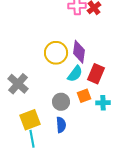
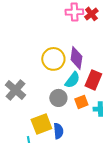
gray circle: (61, 102) -> (58, 98), moved
yellow square: (30, 120) -> (41, 124), moved

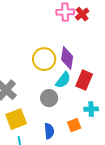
orange square: (81, 102) -> (74, 125), moved
yellow square: (41, 124) -> (16, 119), moved

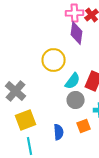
purple diamond: (67, 58) -> (77, 33), moved
gray circle: (49, 98) -> (76, 100), moved

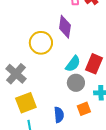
purple diamond: (77, 33) -> (65, 27), moved
yellow circle: (54, 60) -> (41, 43), moved

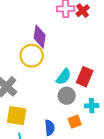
purple diamond: (65, 27) -> (40, 37), moved
yellow square: (26, 103) -> (17, 116), turned 30

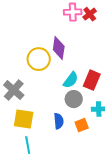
purple diamond: (40, 37) -> (59, 48), moved
blue semicircle: (50, 128) -> (59, 121), moved

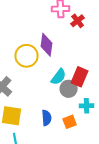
red cross: (90, 14) -> (78, 21), moved
gray circle: (74, 99) -> (69, 89), moved

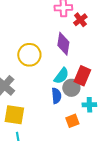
purple diamond: (47, 45) -> (63, 44), moved
blue semicircle: (47, 118) -> (56, 96), moved

